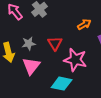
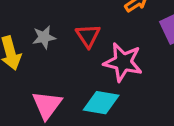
pink triangle: (31, 66) -> (47, 105), moved

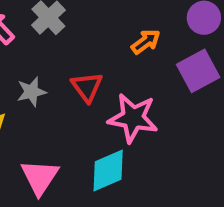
cyan diamond: (101, 103) -> (108, 171), turned -30

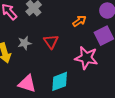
pink star: (133, 118) -> (86, 58), moved
pink triangle: (40, 177) -> (27, 84), turned -48

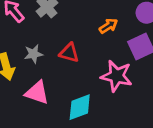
red triangle: (51, 42) -> (69, 53), turned -42
pink triangle: (27, 84) -> (37, 93), moved

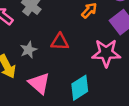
pink triangle: (37, 93) -> (39, 83), turned 35

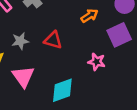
pink star: (106, 53) -> (97, 62), size x0.6

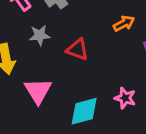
gray star: (20, 41) -> (40, 35), moved
pink star: (97, 62) -> (125, 98), moved

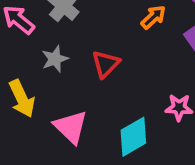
red triangle: (78, 50) -> (106, 64), turned -50

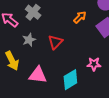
pink triangle: (71, 127) -> (38, 75), turned -36

